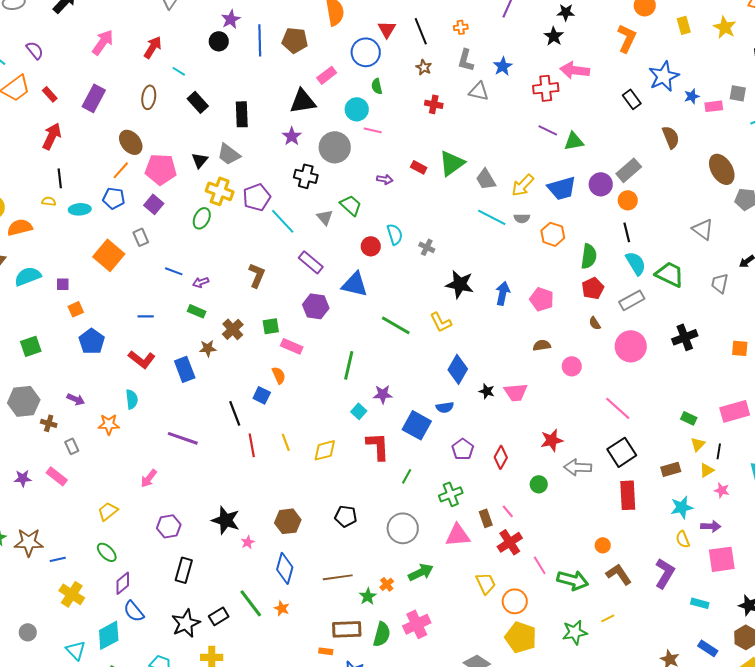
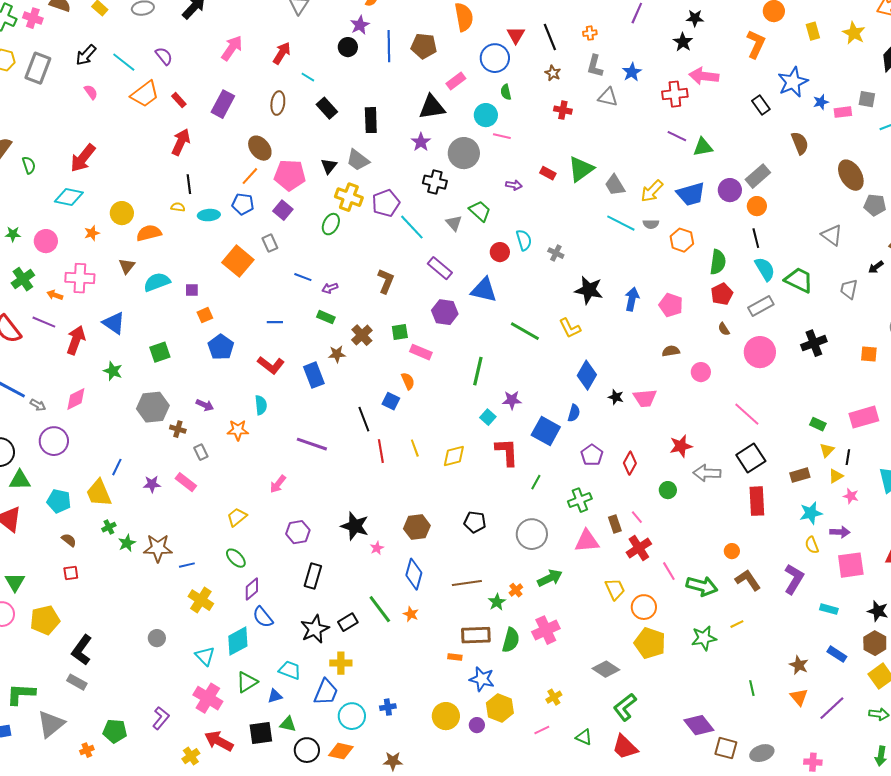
blue semicircle: (445, 407) -> (574, 413), turned -66

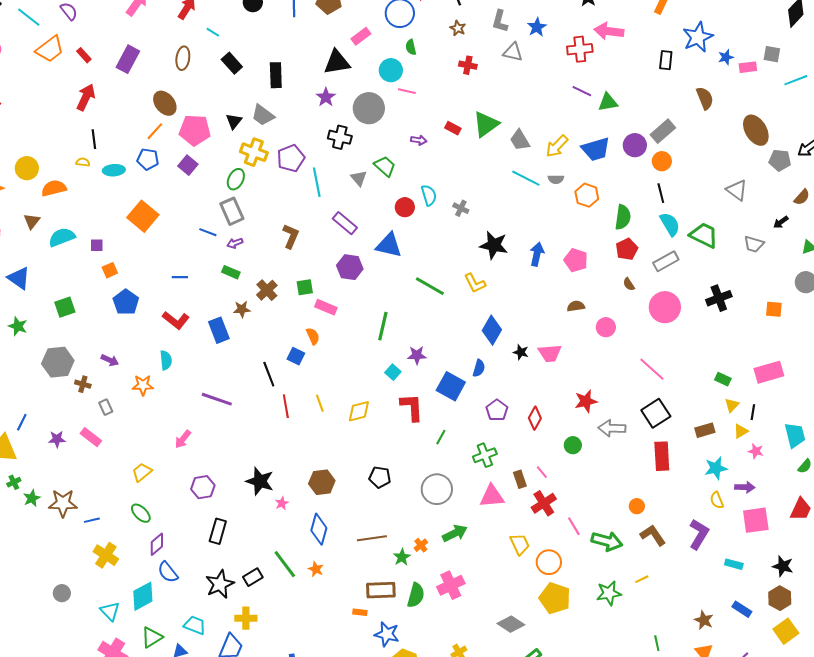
black rectangle: (761, 105) -> (666, 60), turned 42
cyan line: (412, 227) -> (317, 182), turned 32
gray rectangle: (270, 243) -> (232, 211), moved, size x1.5
gray trapezoid: (849, 289) -> (754, 244), turned -85

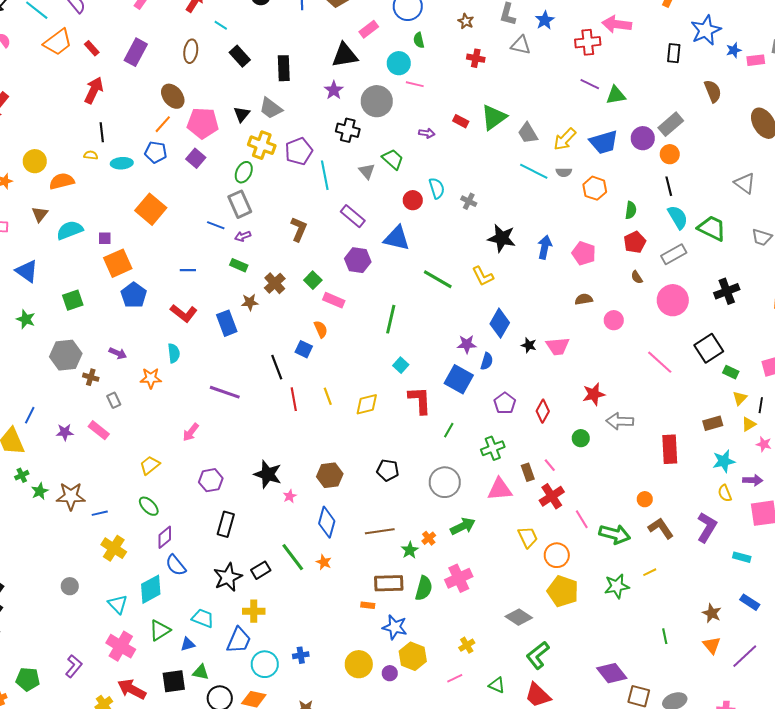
green semicircle: (623, 217) -> (631, 210), size x0.7
orange square: (110, 270) -> (118, 263), size x1.8
green square: (305, 287) -> (313, 280), turned -36
purple star: (417, 355) -> (467, 344), moved
black square: (656, 413) -> (709, 348), moved

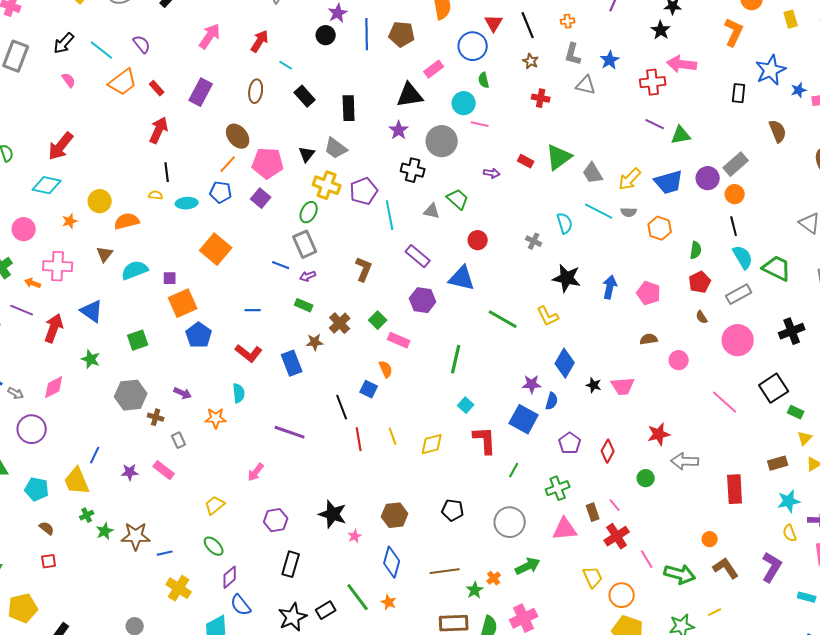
gray triangle: (367, 171) -> (432, 211), turned -36
cyan semicircle: (437, 188) -> (565, 223), moved

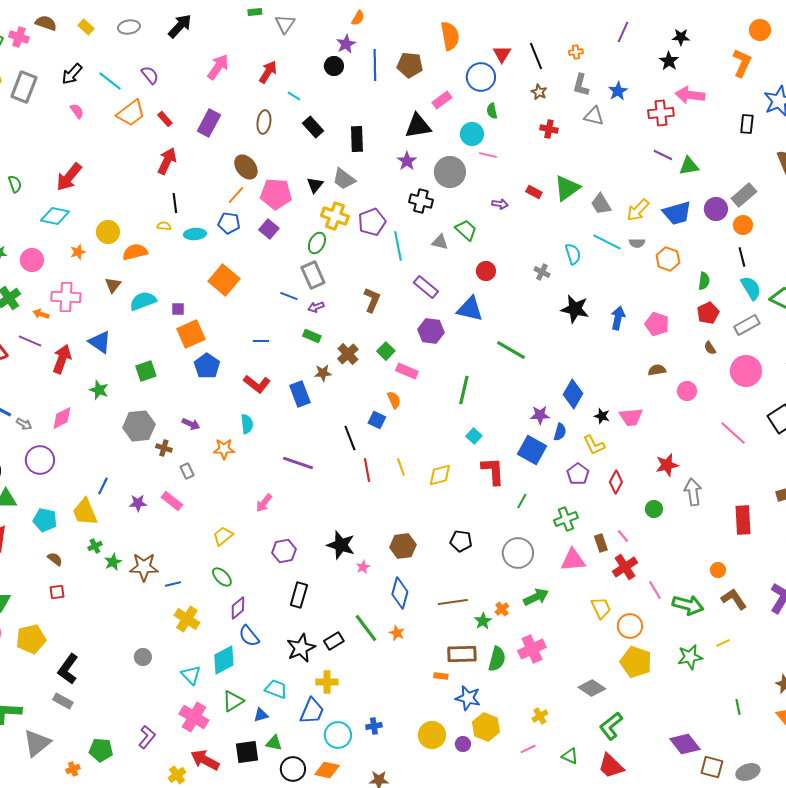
yellow L-shape: (548, 316) -> (594, 445), moved
gray arrow: (685, 461) -> (693, 492), turned 80

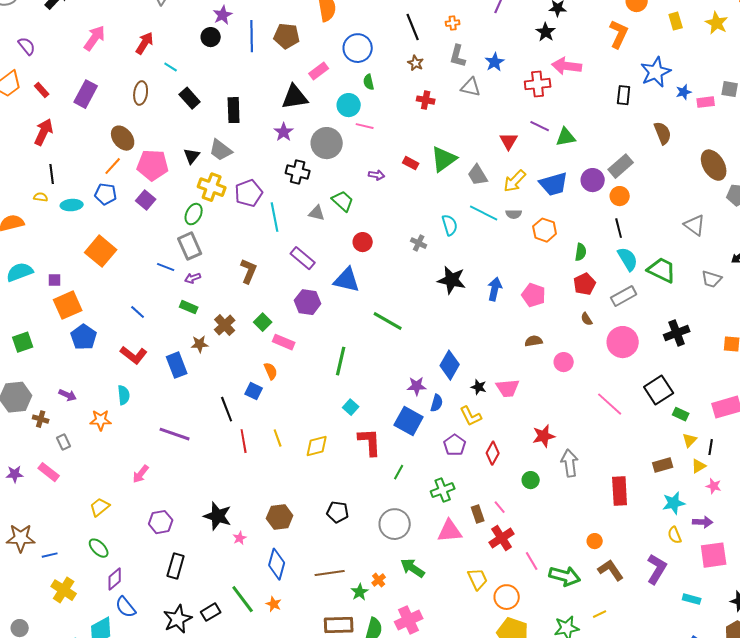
red triangle: (502, 54) -> (509, 141), moved
blue line: (261, 341) -> (138, 312), turned 42
green arrow: (536, 597) -> (413, 568), turned -120

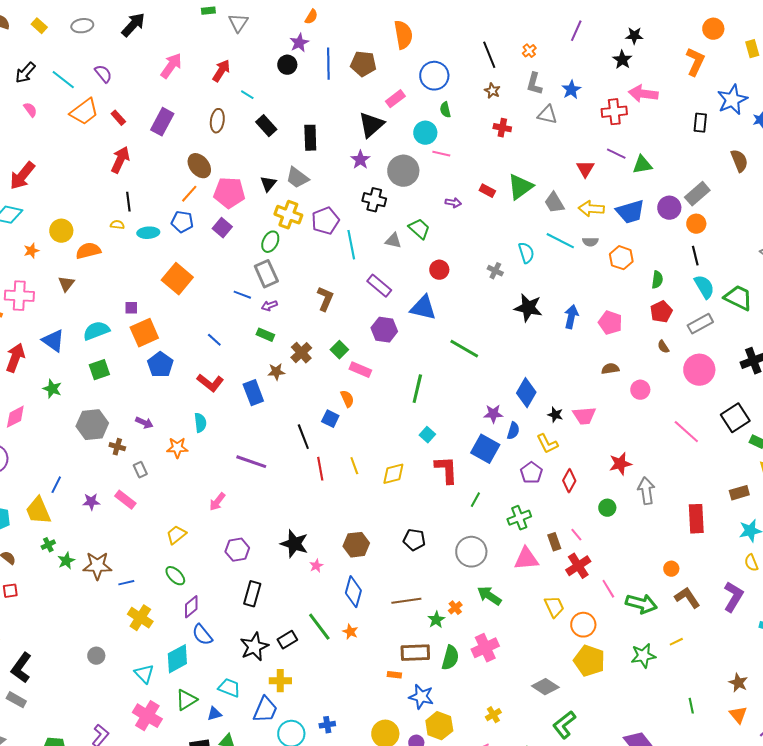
orange cross: (453, 23) -> (529, 51), turned -32
black triangle: (295, 97) -> (371, 125), turned -32
yellow arrow: (515, 181) -> (591, 209), turned 50
cyan semicircle: (20, 272) -> (96, 331), moved

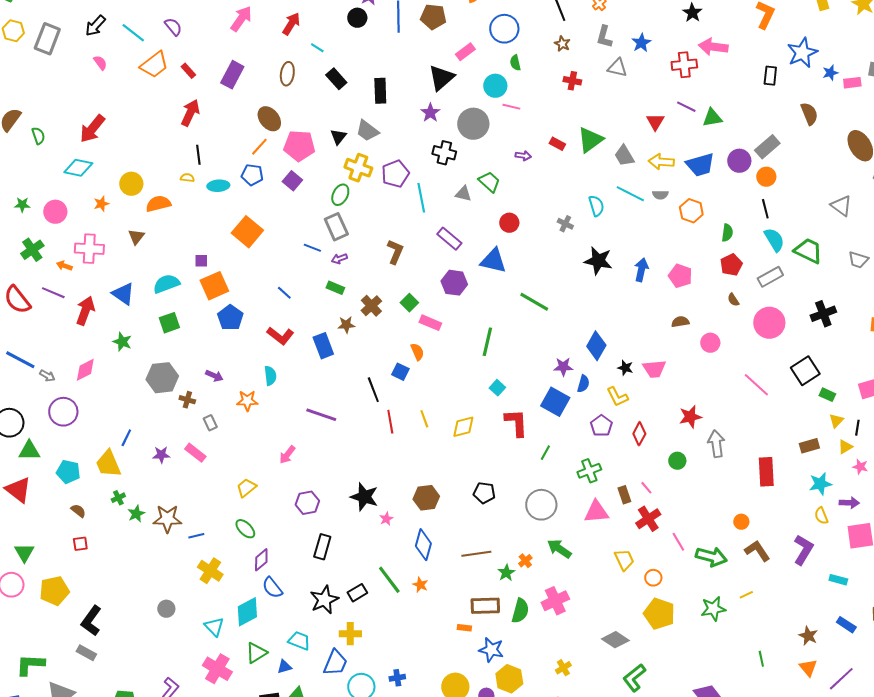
orange circle: (583, 625) -> (653, 578), size x0.7

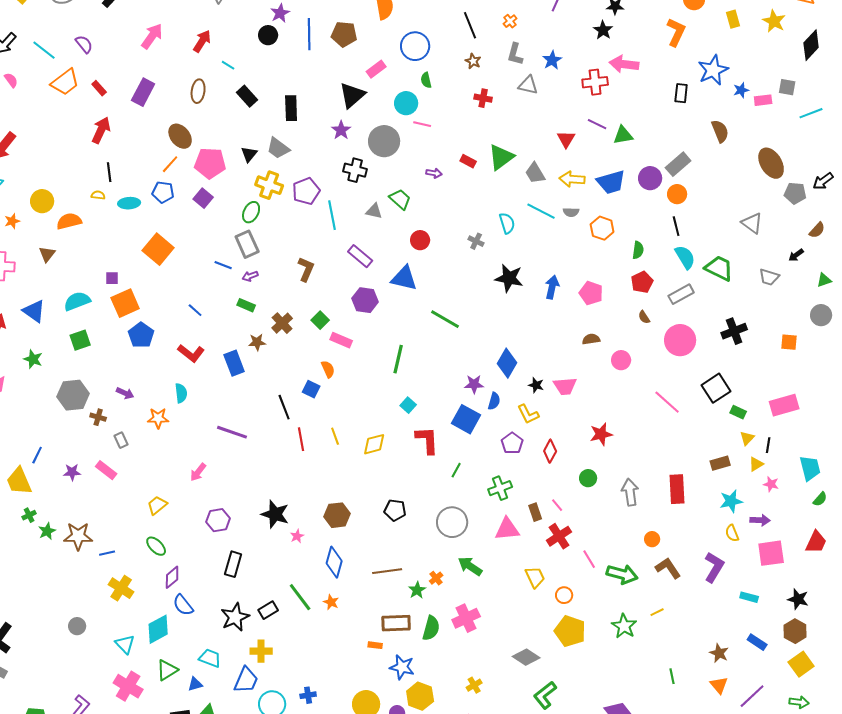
gray arrow: (716, 444) -> (630, 492), moved
green star: (713, 609) -> (624, 626), turned -30

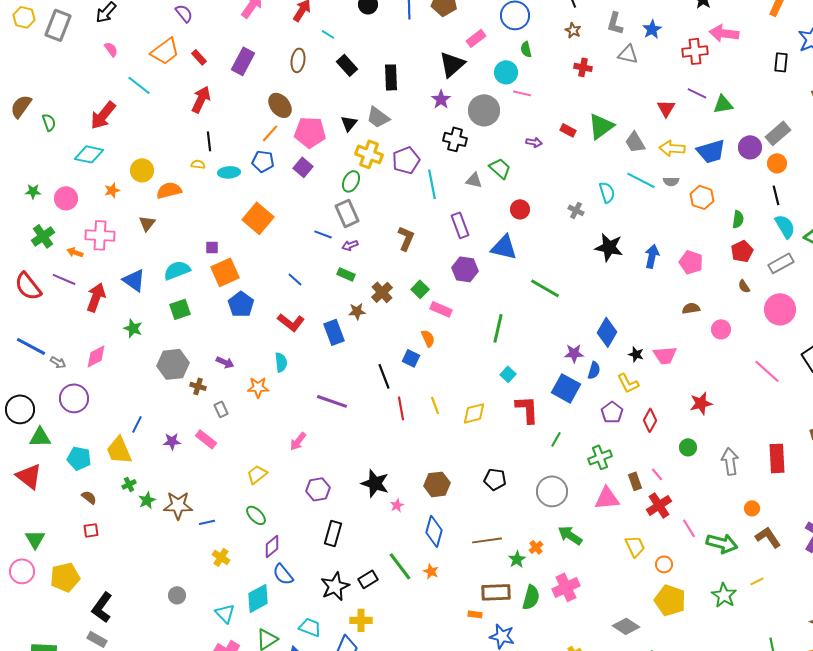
cyan line: (44, 50) -> (139, 85), moved
purple rectangle: (360, 256) -> (460, 225), turned 30
yellow cross: (121, 588) -> (221, 557), size x0.7

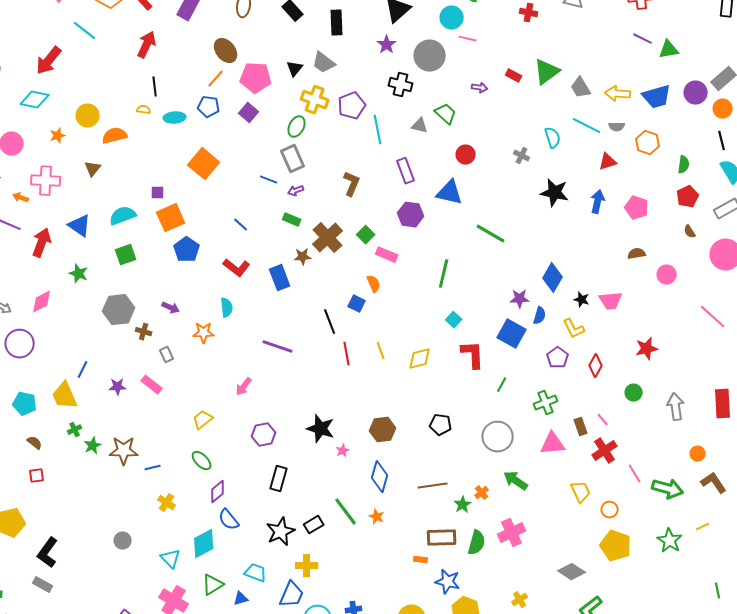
red triangle: (666, 108) -> (608, 162), moved, turned 42
brown cross: (382, 292) -> (328, 238), size x1.4

